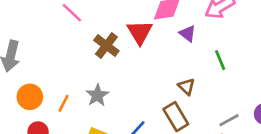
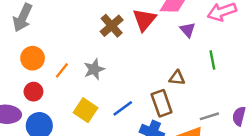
brown triangle: (187, 87) -> (177, 78), turned -49

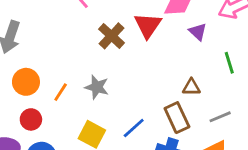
gray star: (94, 69) -> (97, 87), turned -30
gray line: (209, 116) -> (220, 117), moved

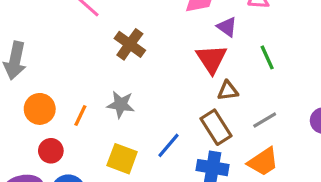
red triangle: (148, 25) -> (211, 59), moved

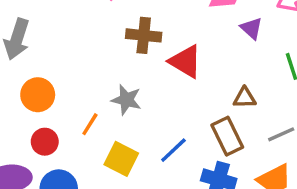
brown cross: (130, 44) -> (144, 35), turned -36
red triangle: (211, 59) -> (185, 61), moved, turned -32
orange line: (80, 115) -> (90, 124), moved

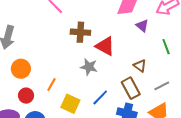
brown triangle: (245, 98) -> (140, 66), turned 40
gray star: (126, 100) -> (89, 67), moved

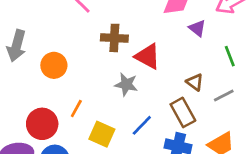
orange circle: (21, 69) -> (54, 65), moved
gray line: (162, 86) -> (224, 95), moved
red circle: (26, 96) -> (42, 124), size x1.5

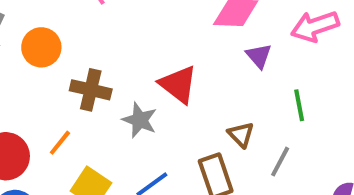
brown cross: (114, 38) -> (91, 90), moved
orange circle: (54, 65) -> (41, 47), moved
gray line: (224, 95) -> (280, 162), turned -45

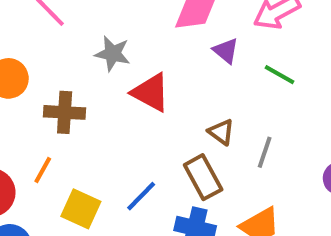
green line: (299, 105) -> (280, 75), moved, turned -40
gray star: (140, 120) -> (113, 54), moved

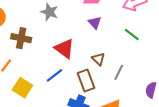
purple triangle: (226, 51) -> (95, 23), moved
red triangle: (151, 92) -> (64, 49), moved
blue line: (141, 196) -> (55, 75), moved

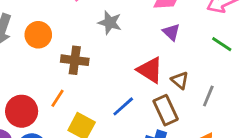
red triangle: (64, 49) -> (150, 70), moved

